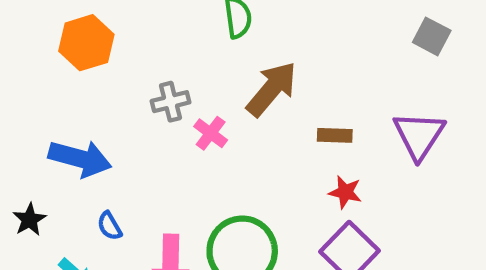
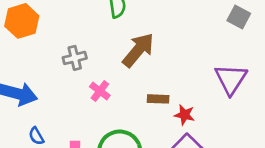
pink cross: (211, 133) -> (100, 91), moved
brown rectangle: (335, 135) -> (158, 99), moved

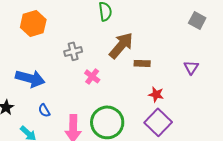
purple triangle: (231, 79) -> (191, 67), size x0.6
brown rectangle: (158, 99) -> (142, 63), moved

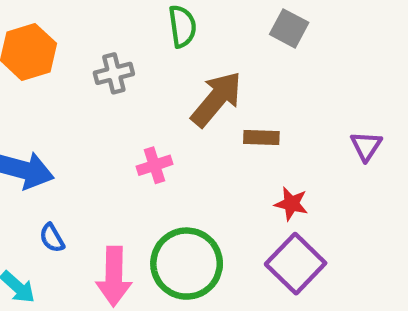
gray square: (197, 20) -> (289, 28), moved
gray cross: (73, 51) -> (114, 73), moved
pink cross: (92, 76) -> (155, 165), turned 35

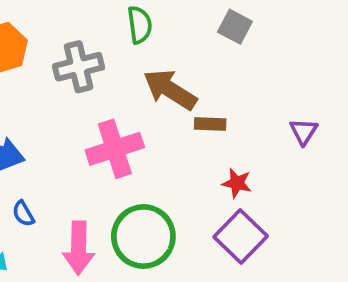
gray cross: (114, 73) -> (79, 67), size x1.4
brown arrow: (216, 99) -> (170, 90), turned -98
pink cross: (155, 165) -> (115, 149), size x1.8

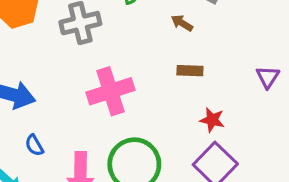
brown arrow: (170, 90) -> (182, 23), moved, size x0.5

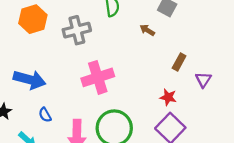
brown rectangle: (190, 71) -> (179, 62), moved, turned -63
purple triangle: (268, 77) -> (203, 80), moved

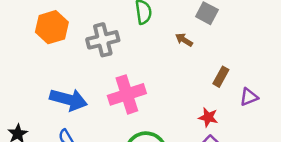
blue arrow: (30, 80) -> (69, 100), moved
purple triangle: (203, 80) -> (249, 97), turned 35

